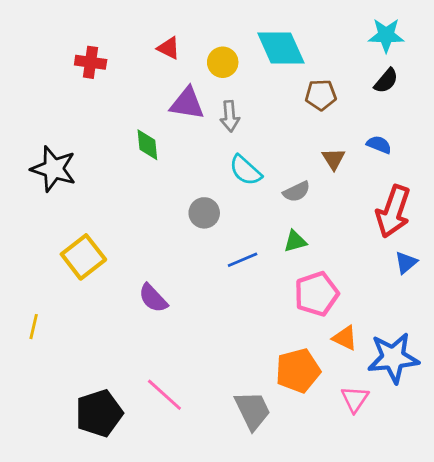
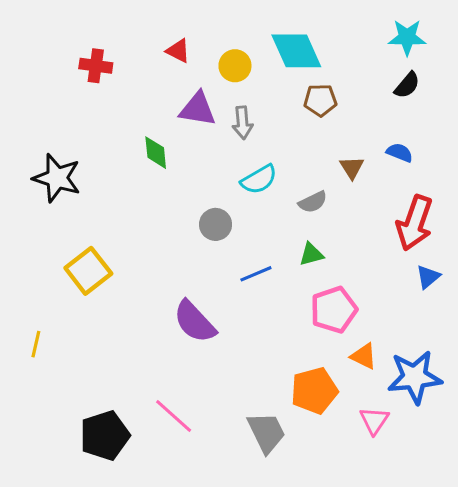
brown pentagon: (321, 95) -> (320, 100), moved
cyan semicircle: (245, 170) -> (259, 180), turned -72
purple semicircle: (153, 298) -> (195, 322), moved, size x1.4

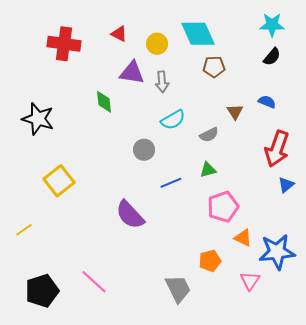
red cross: (96, 66) -> (64, 44), size x1.5
yellow line: (36, 344) -> (24, 230), turned 42
orange pentagon: (314, 391) -> (210, 261), size x0.7
pink line: (174, 416) -> (94, 282), moved
black pentagon: (105, 435) -> (42, 291), moved

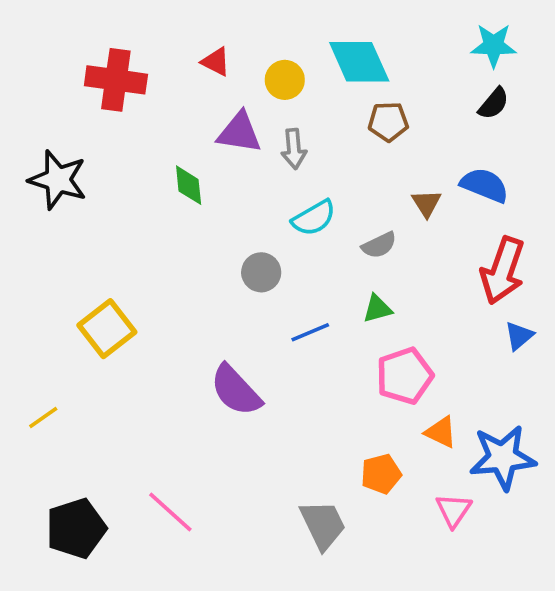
blue semicircle: (267, 102) -> (484, 185), size x1.5
black star: (38, 119) -> (58, 180), moved

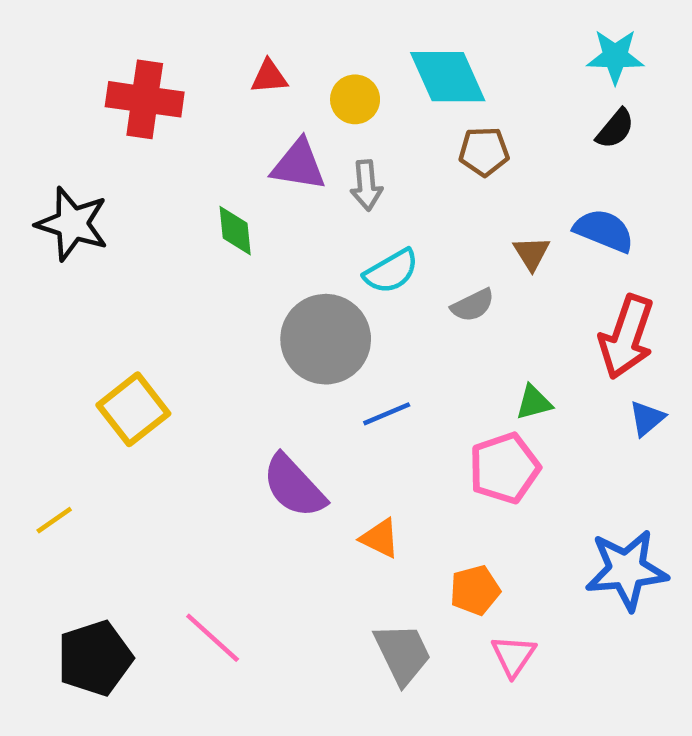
red triangle: (216, 62) -> (269, 77), turned -32
gray circle: (261, 272) -> (326, 339), size x1.8
green triangle: (377, 309) -> (534, 402), moved
orange triangle: (441, 432) -> (380, 538), moved
pink triangle: (454, 510) -> (513, 656), moved

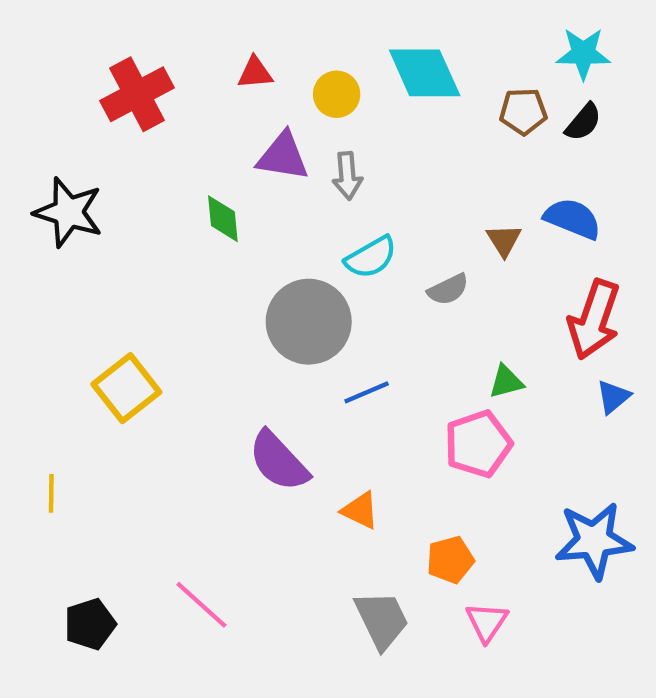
red cross: (145, 99) -> (137, 94), turned -36
brown pentagon: (484, 151) -> (523, 111), moved
yellow line: (54, 520) -> (51, 493), turned -54
black pentagon: (95, 658) -> (90, 624), size x0.7

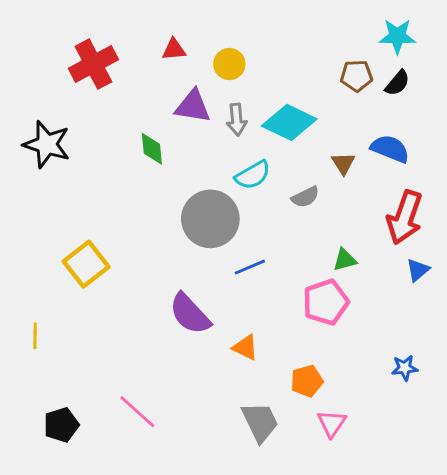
cyan diamond: (425, 73) -> (289, 122), moved, turned -40
blue star: (594, 540) -> (405, 368), size x0.5

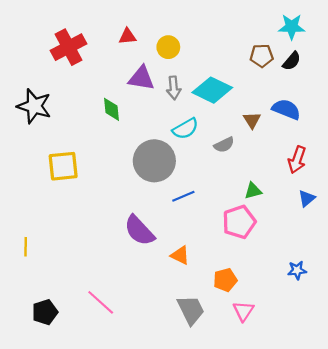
red arrow: (405, 217) -> (297, 160), size x0.7
yellow square: (86, 264) -> (63, 166), moved, turned 32

